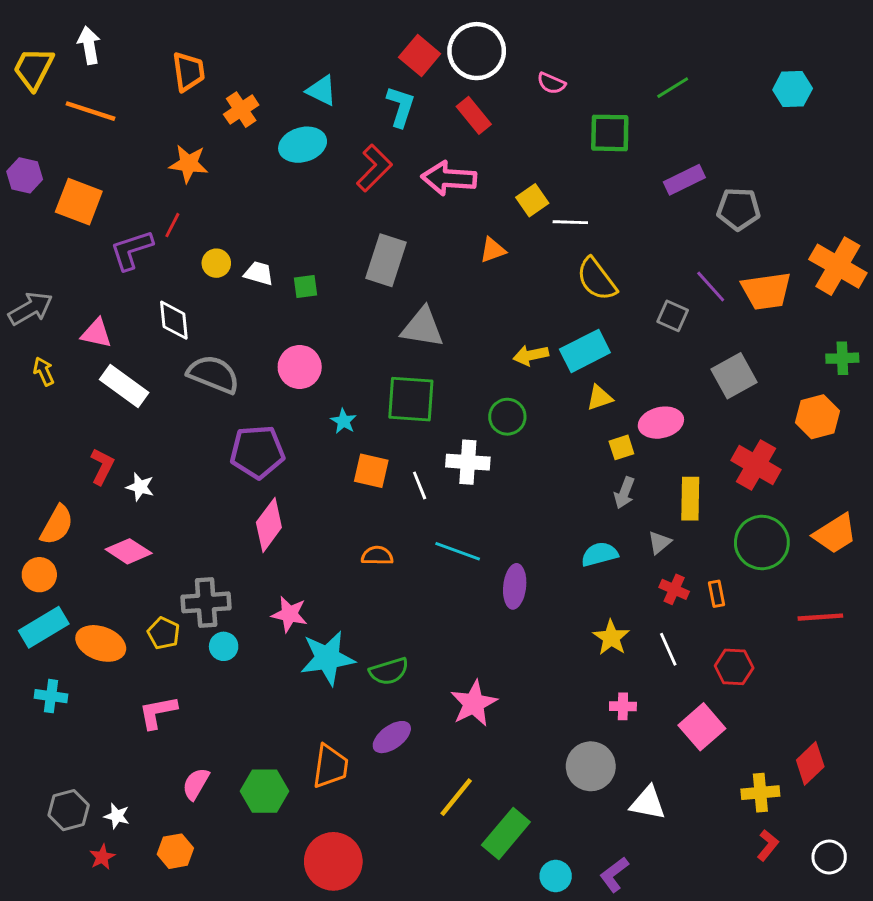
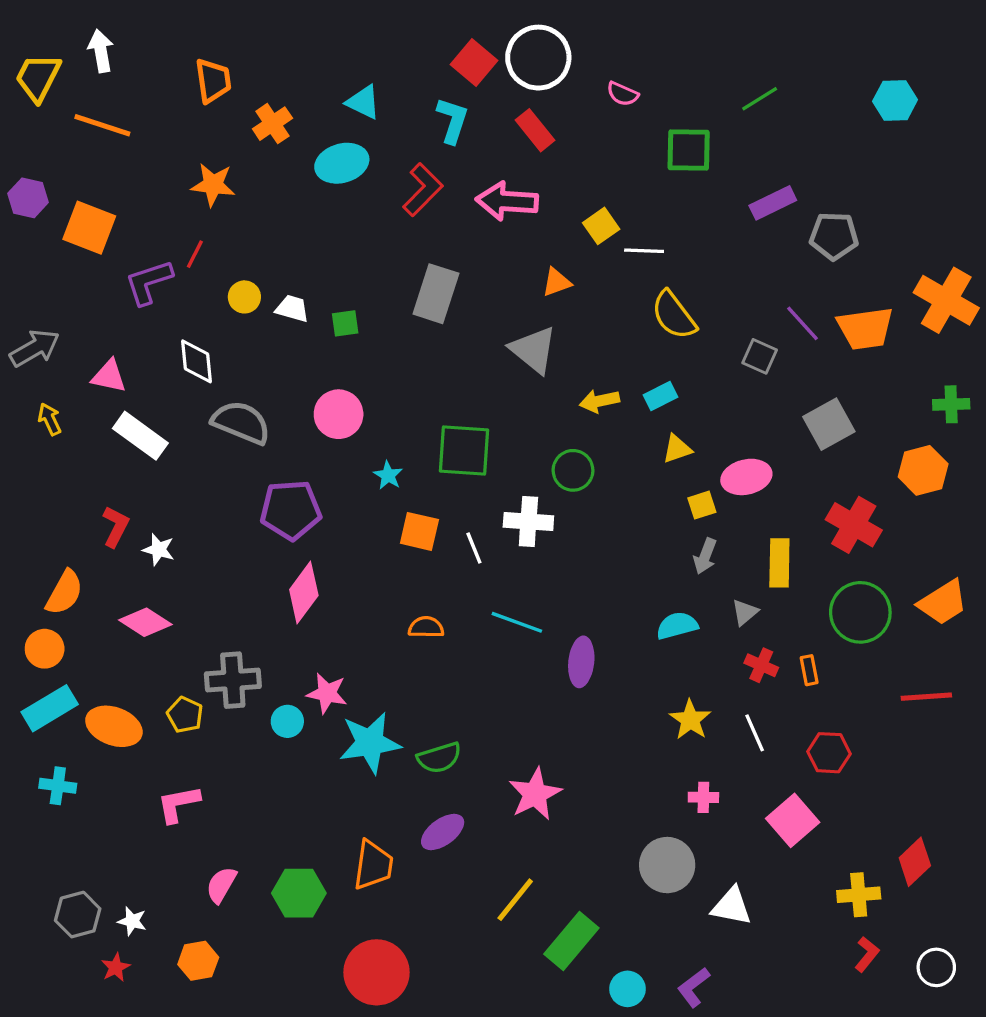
gray triangle: (423, 327) -> (533, 350), moved, turned 30
cyan rectangle: (585, 351) -> (661, 396), size x0.6
cyan circle: (224, 646) -> (287, 721), moved

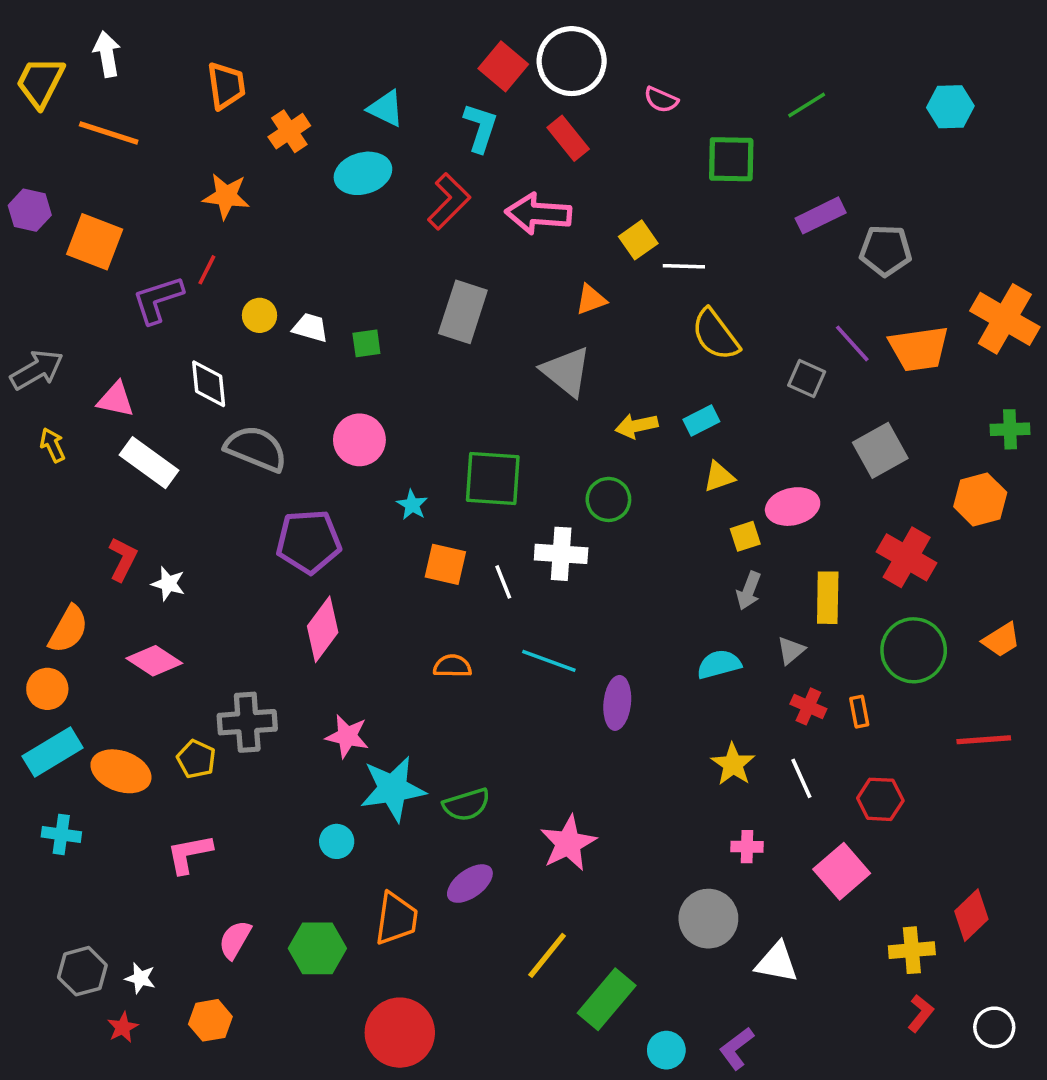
orange trapezoid: (943, 602) -> (1001, 640), size x0.7
cyan circle: (287, 721) -> (337, 841), moved

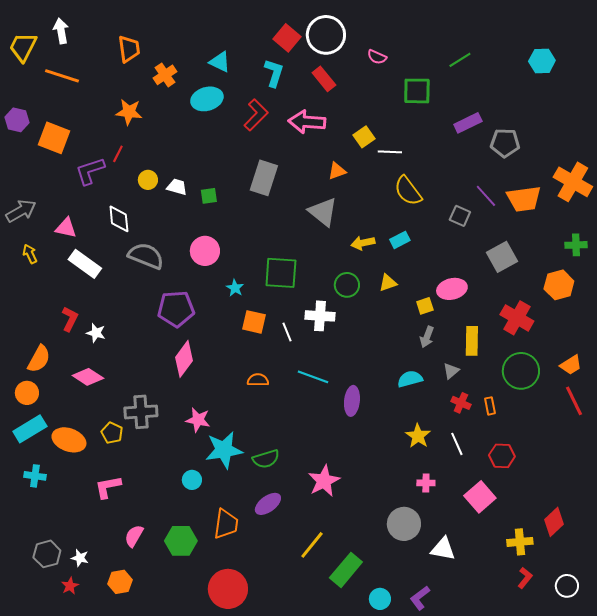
yellow triangle: (719, 477) -> (388, 283), moved
red line: (984, 740) -> (574, 401), moved, turned 68

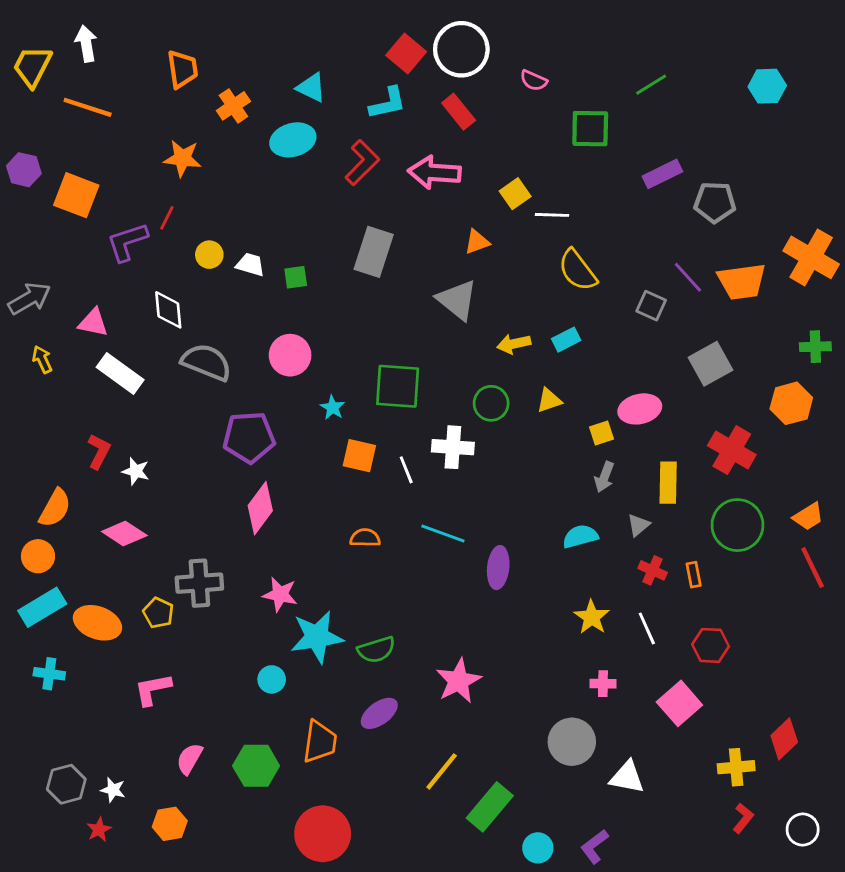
cyan L-shape: (274, 73) -> (388, 103), turned 60

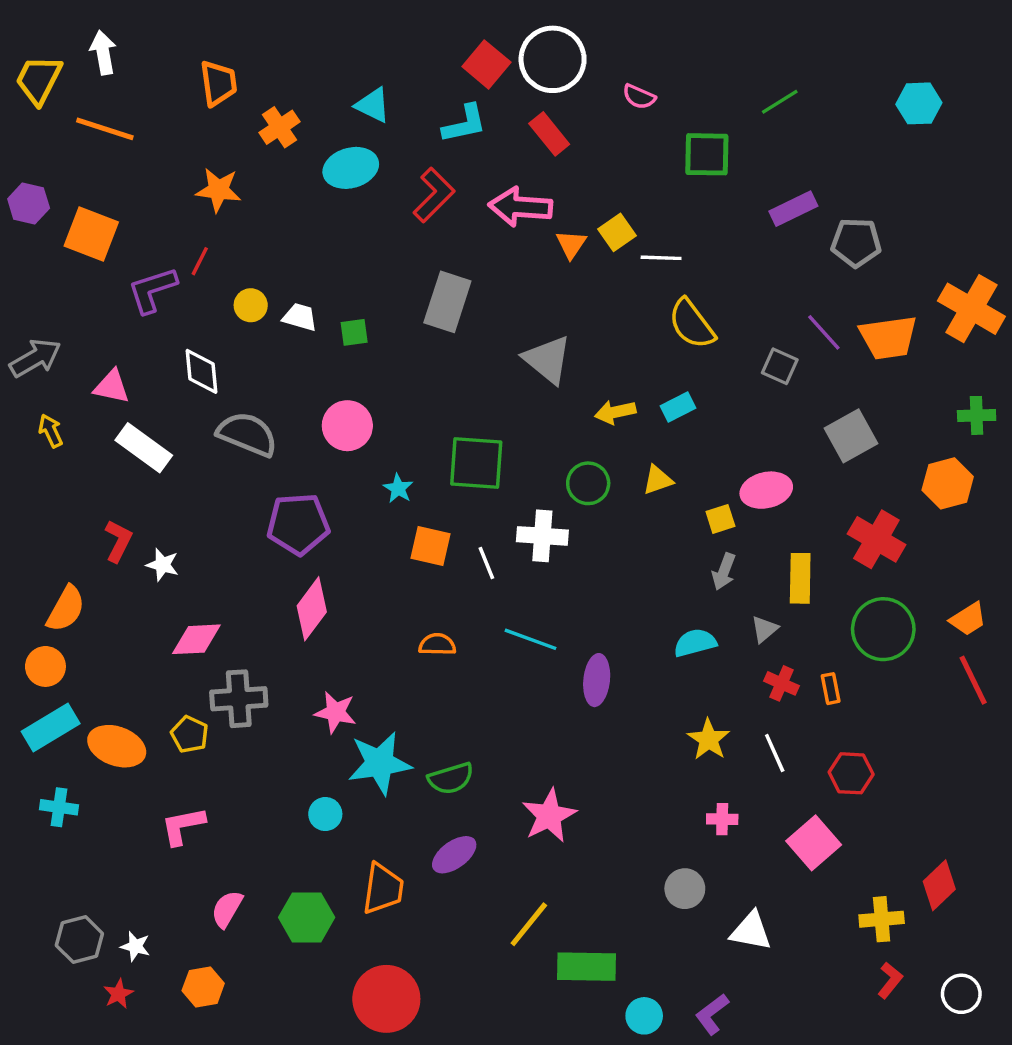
orange triangle: (477, 242) -> (571, 244), moved, turned -36
pink diamond: (124, 534) -> (196, 639), moved, turned -36
gray circle: (572, 742) -> (685, 889), size x0.7
green rectangle: (490, 807) -> (586, 967), turned 51

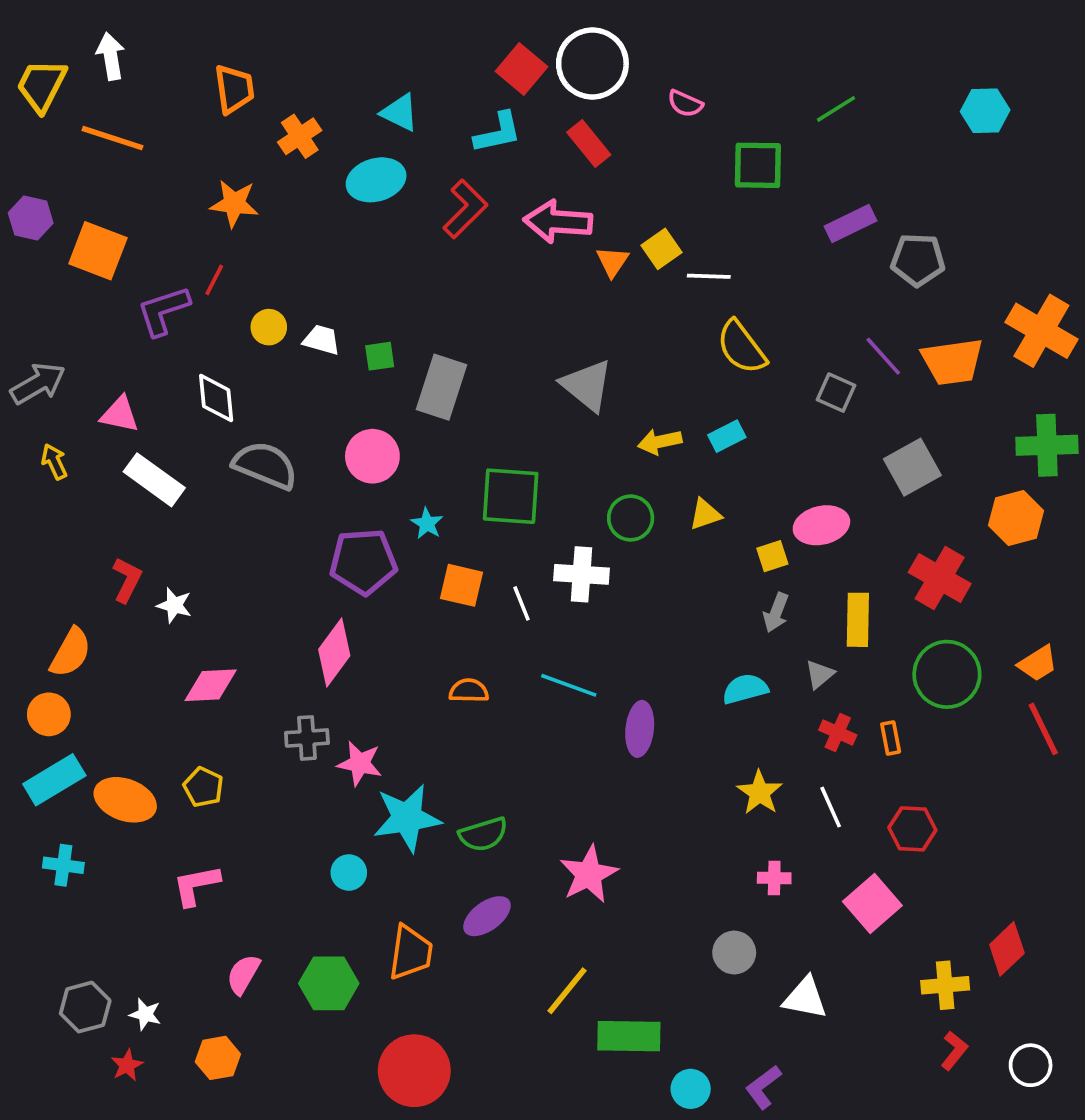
gray rectangle: (447, 302) -> (442, 387), moved
green cross: (977, 415) -> (1047, 445), size x1.5
purple pentagon: (298, 524) -> (363, 562), moved
gray cross: (239, 699) -> (307, 738), moved, size x0.7

